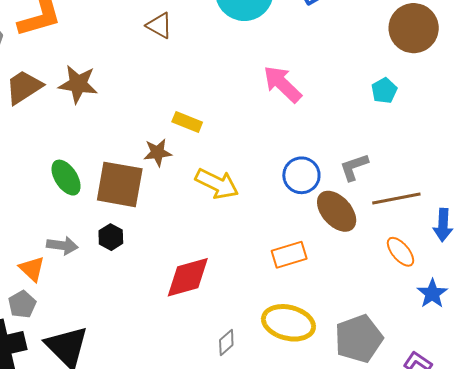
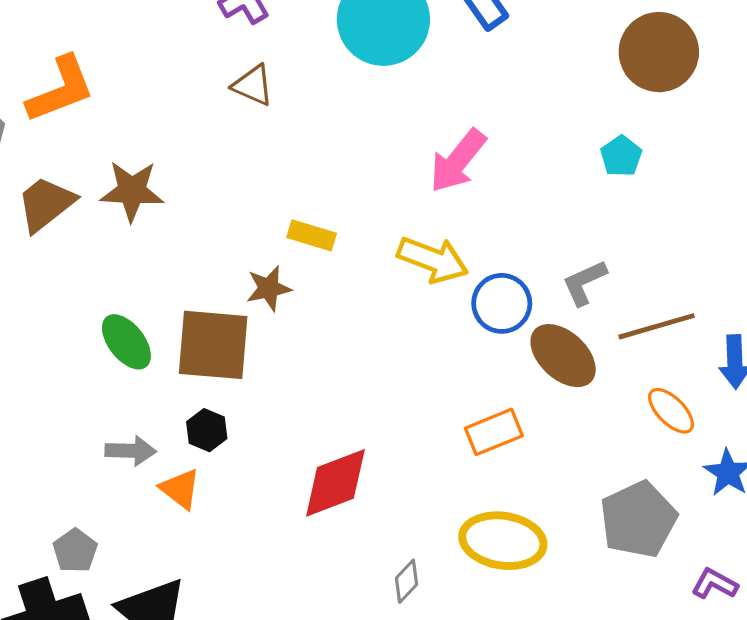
pink arrow: (282, 84) -> (458, 161), turned -90
yellow arrow: (217, 184) -> (433, 260), moved
orange triangle: (32, 269) -> (180, 489), moved
gray pentagon: (359, 339) -> (638, 519), moved

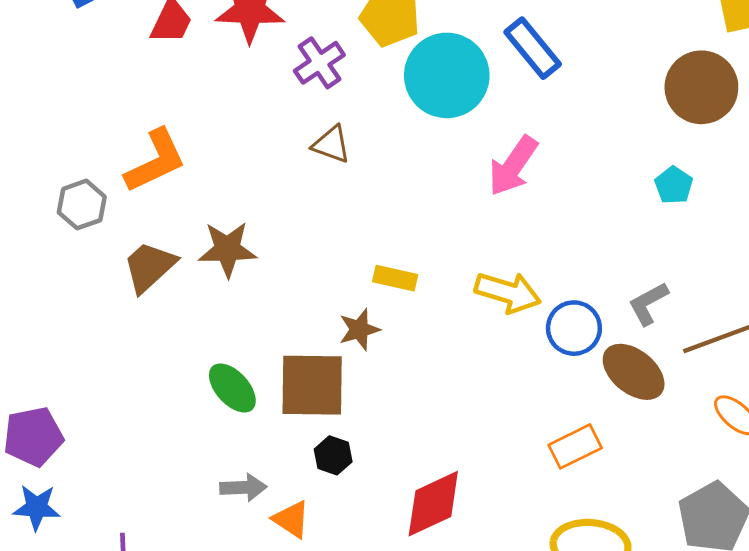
pink arrow: (458, 161) -> (513, 166), moved
black hexagon: (207, 430) -> (333, 455), moved

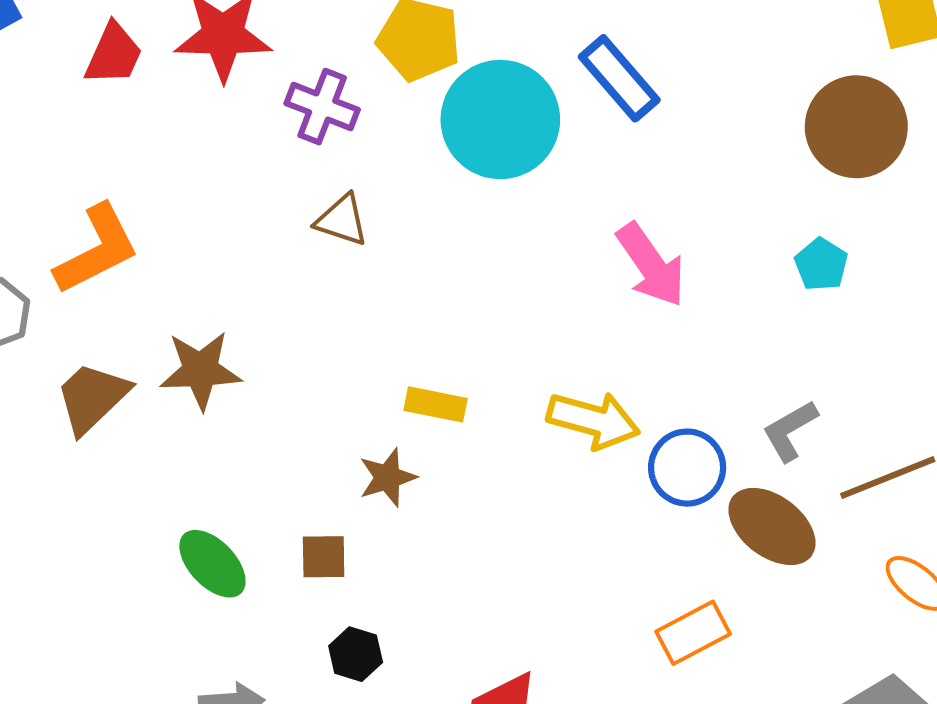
purple cross: (319, 63) -> (322, 107), turned -33
pink arrow: (513, 166) -> (651, 265), moved, turned -68
brown square: (312, 385) -> (324, 557), size x0.5

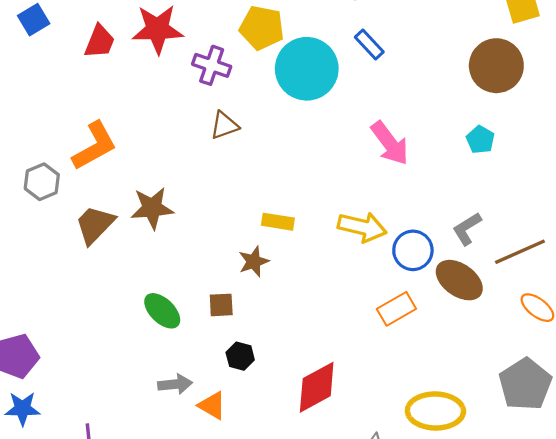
blue rectangle: (619, 78) -> (369, 45), size x0.7
brown triangle: (342, 220) -> (224, 125), turned -36
orange rectangle: (693, 633) -> (396, 309), moved

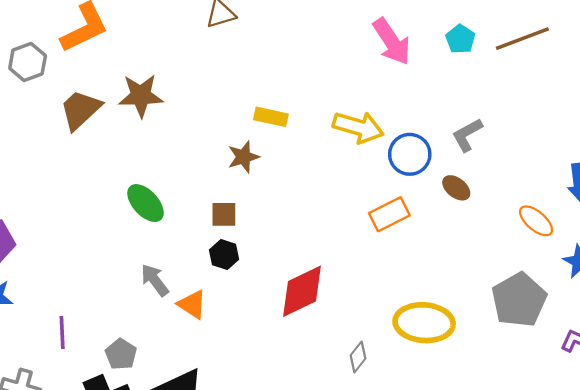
cyan pentagon: (480, 140) -> (460, 39), moved
brown line: (520, 252) -> (522, 39), moved
brown ellipse: (459, 280) -> (456, 188), size x0.6
brown square: (221, 305) -> (224, 214), moved
gray arrow: (175, 384) -> (155, 280), turned -124

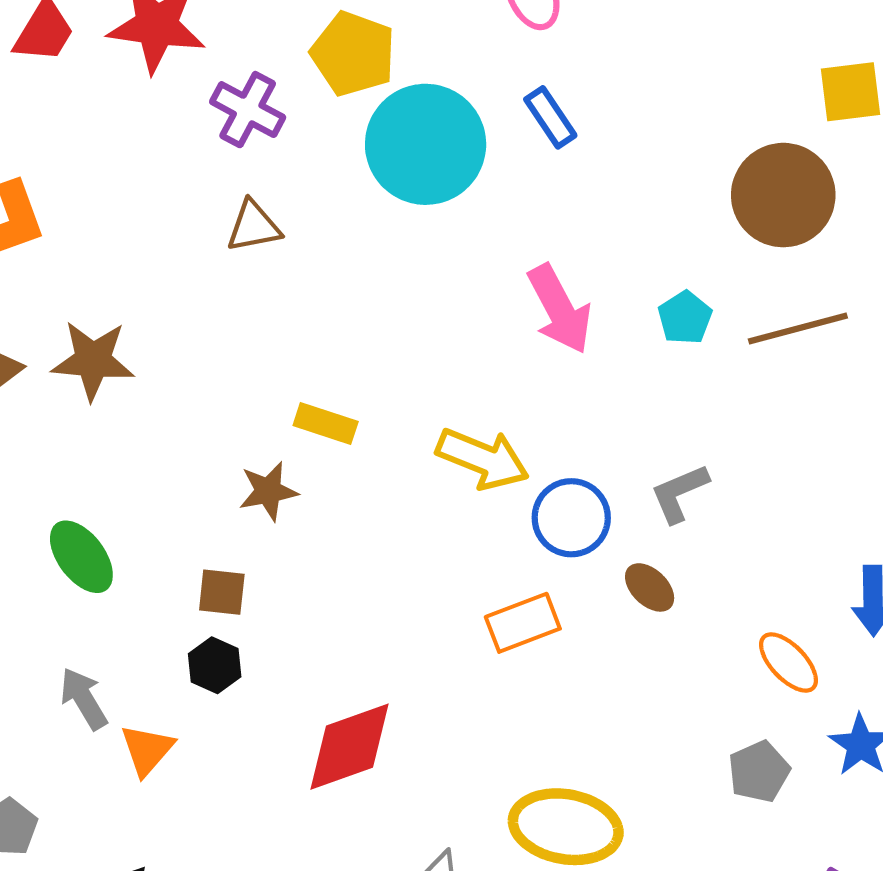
gray pentagon: (519, 300) -> (759, 771), moved, size x0.6
orange triangle: (192, 304) -> (147, 750), turned 32

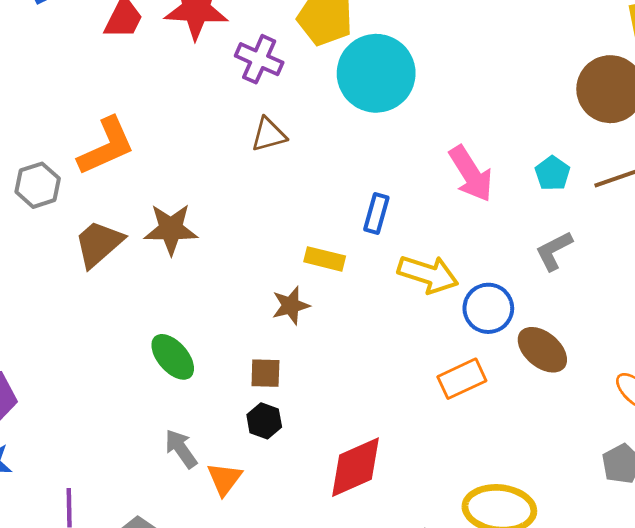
blue rectangle: (550, 117) -> (376, 213), moved, turned 54
gray L-shape: (679, 493) -> (554, 251), moved
brown ellipse: (650, 587) -> (542, 350), size x1.5

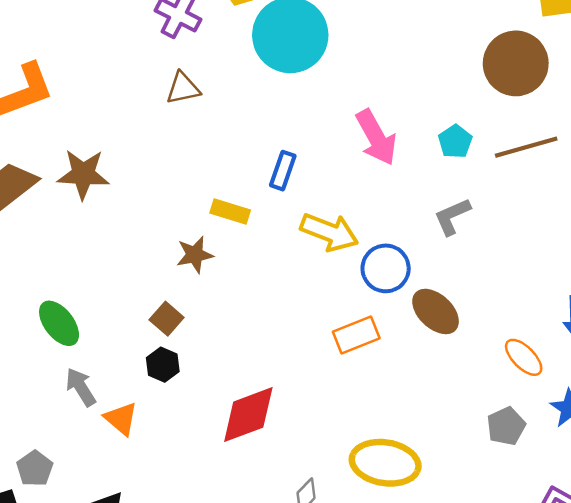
green ellipse: (173, 357) -> (59, 323), moved
brown square: (265, 373) -> (167, 319), turned 36
orange triangle: (224, 479) -> (121, 419), turned -30

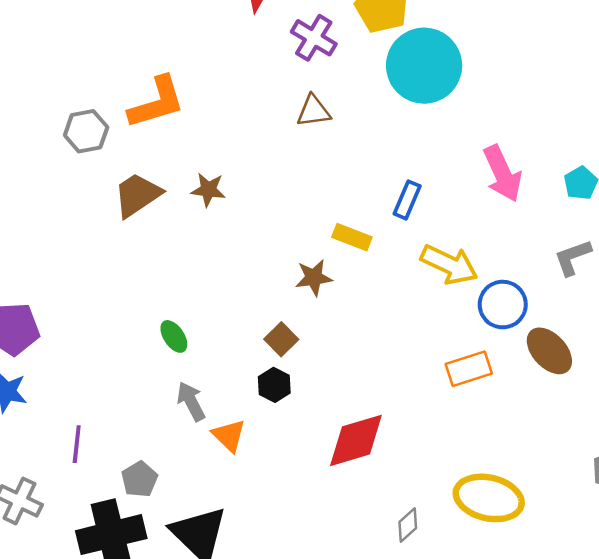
brown star: (83, 174) -> (208, 190), size x0.7
green ellipse: (59, 323) -> (174, 336), size x0.7

